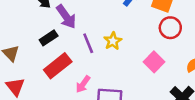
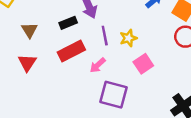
pink square: (154, 62) -> (143, 64), moved
pink arrow: (83, 84) -> (98, 65), moved

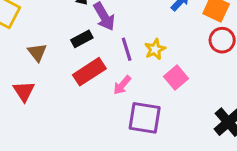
red triangle: (27, 63) -> (24, 91), moved

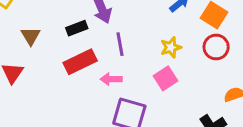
yellow star: (155, 49) -> (171, 47), moved
pink arrow: (122, 85) -> (111, 79), turned 42

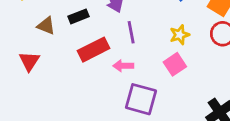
black rectangle: (77, 28) -> (79, 16), moved
brown triangle: (31, 36) -> (46, 26), turned -36

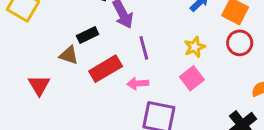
brown triangle: (46, 26) -> (69, 55), moved

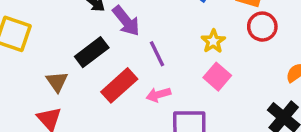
black rectangle: (88, 35) -> (92, 52), size x1.4
brown triangle: (69, 55) -> (57, 82), moved, turned 48

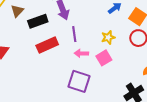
brown triangle: (57, 82) -> (17, 11), moved
pink arrow: (158, 95) -> (81, 53), moved

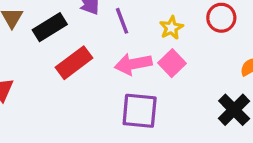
purple line: (74, 34) -> (122, 21), moved
pink arrow: (81, 53) -> (133, 64), size x1.5

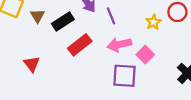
yellow star: (171, 28) -> (153, 22), moved
pink square: (172, 63) -> (145, 55), moved

